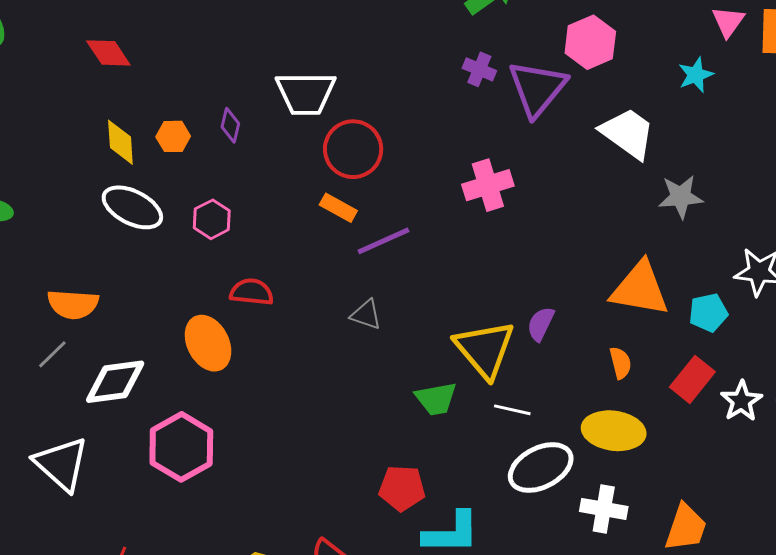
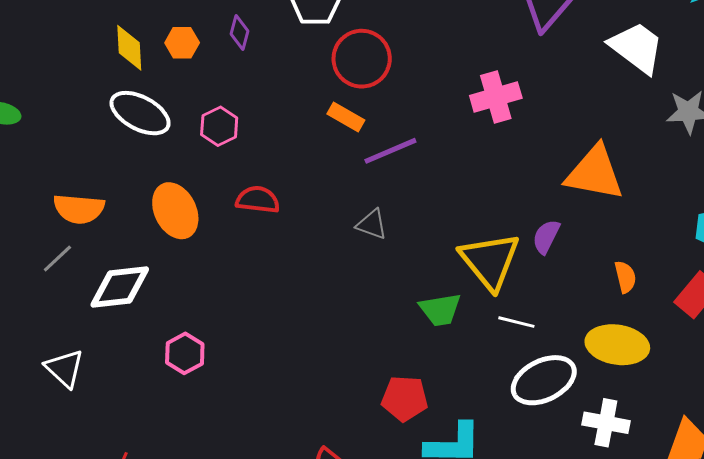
orange triangle: (640, 289) -> (595, 173), moved
orange ellipse: (208, 343) -> (175, 211), moved
pink hexagon: (181, 447) -> (185, 353), size x0.6
white triangle: (61, 464) -> (65, 368), size x0.7

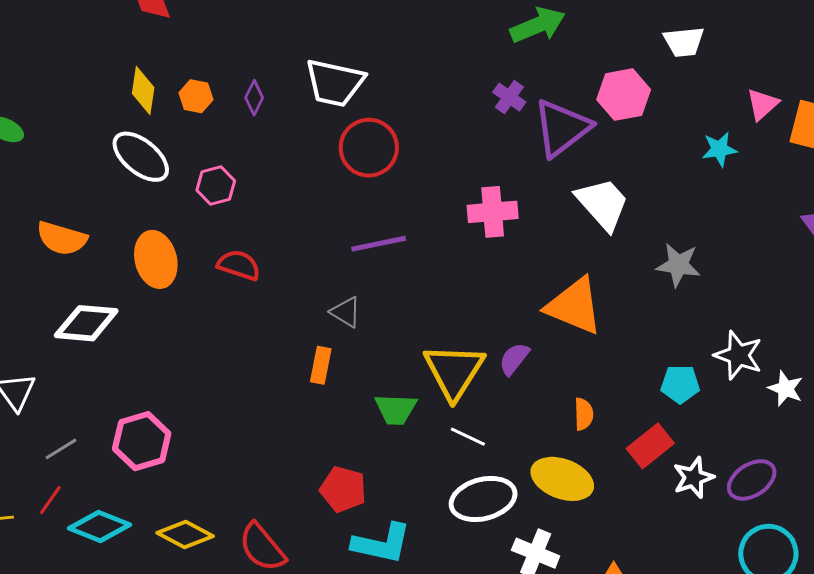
white trapezoid: (637, 48) -> (603, 204), moved
orange rectangle: (346, 117) -> (321, 365), moved, turned 60
gray line: (57, 258) -> (61, 449), moved
pink hexagon: (185, 353) -> (142, 441), moved, size x1.4

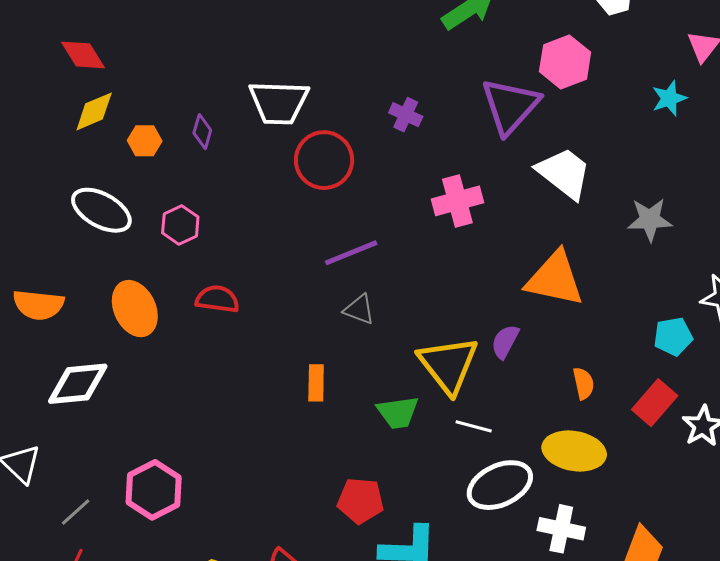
yellow diamond: (143, 90) -> (94, 111), moved, turned 69
purple cross: (509, 97) -> (406, 115), moved
gray triangle: (346, 312) -> (359, 309), moved

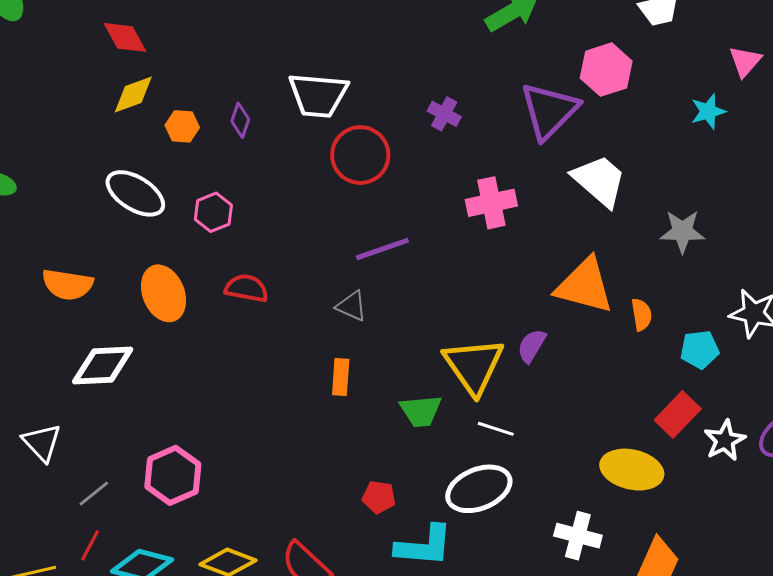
gray triangle: (359, 309) -> (352, 306), moved
orange semicircle: (583, 383) -> (642, 315), moved
yellow ellipse: (574, 451) -> (632, 470), moved
white ellipse: (500, 485) -> (479, 489), moved
red pentagon: (361, 501) -> (379, 497), size x0.7

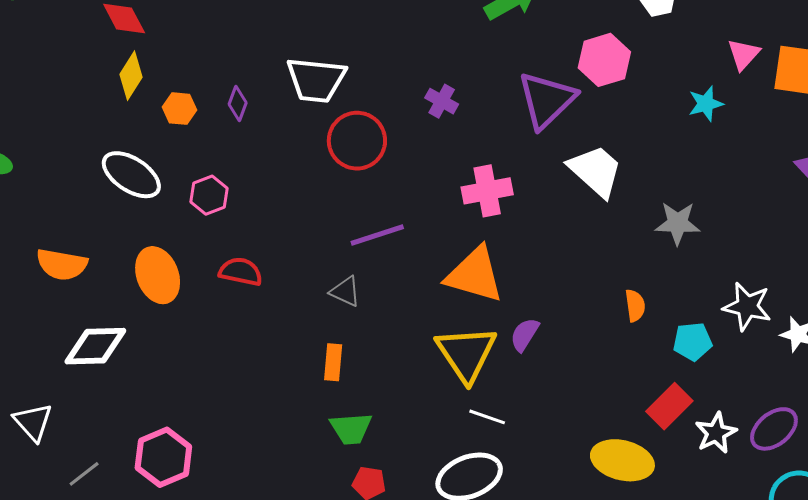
yellow diamond: (133, 94) -> (131, 76), turned -39
orange triangle: (585, 286) -> (475, 275), moved
green trapezoid: (421, 411) -> (351, 429), moved

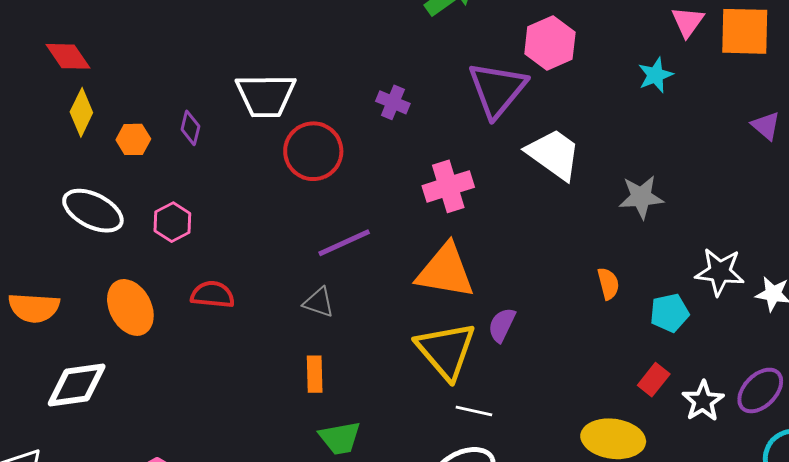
red rectangle: (669, 406) -> (654, 380), size x0.7

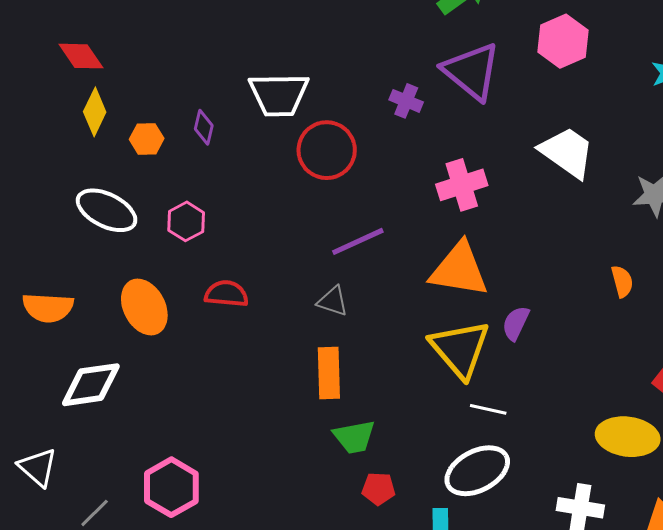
purple triangle: (497, 89) -> (472, 71), moved, turned -30
orange rectangle: (315, 374) -> (329, 373), size x1.4

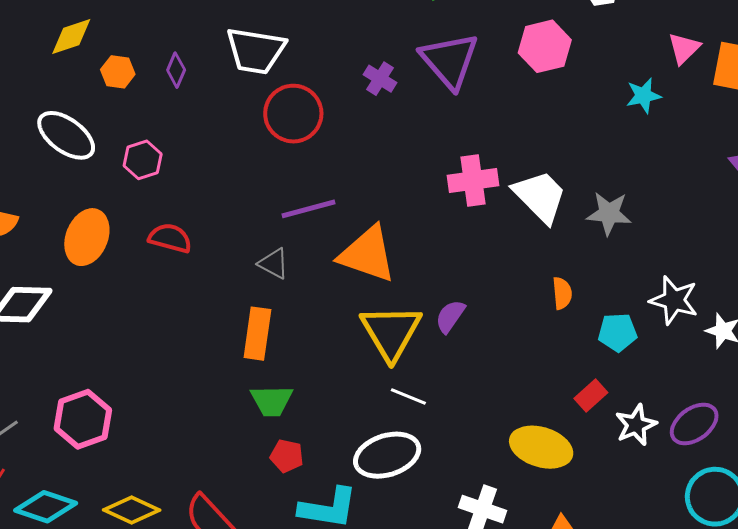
yellow diamond: (95, 112) -> (71, 36), turned 36
white trapezoid: (567, 152) -> (540, 196), moved
pink cross: (462, 185) -> (473, 181), moved
orange triangle: (459, 270) -> (367, 254), moved
orange ellipse: (144, 307) -> (87, 237), turned 40

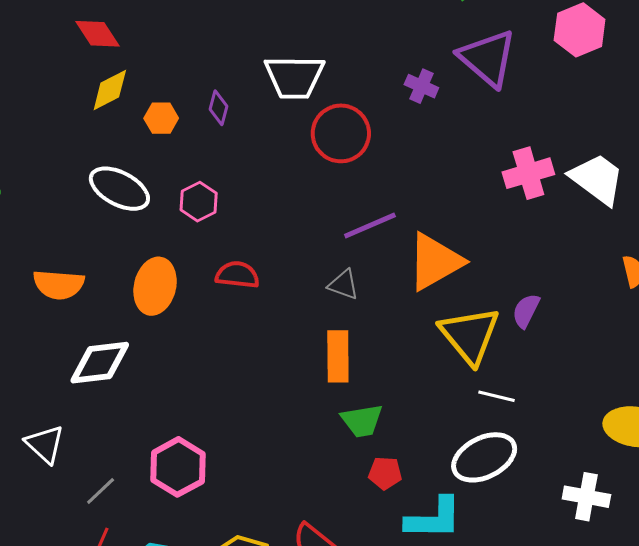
orange triangle: (367, 254) -> (435, 262), turned -40

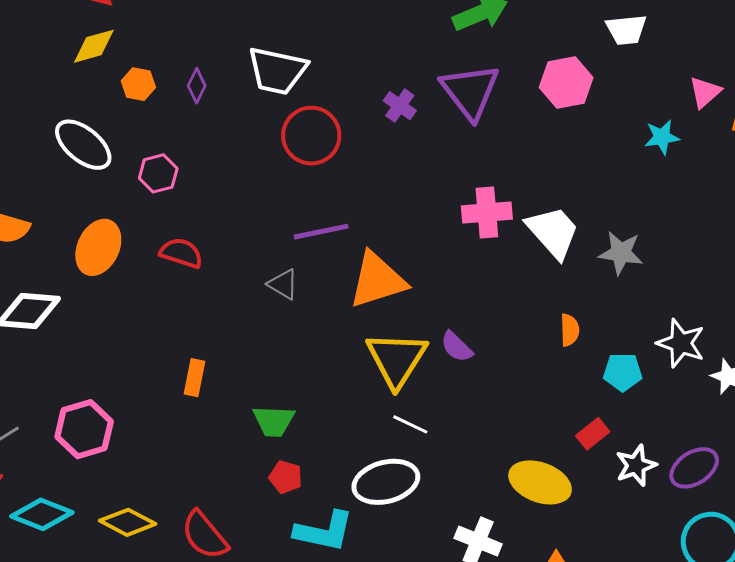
purple semicircle: (526, 311) -> (457, 347), turned -84
orange rectangle: (338, 356) -> (195, 378), moved, size x0.7

